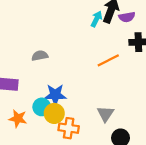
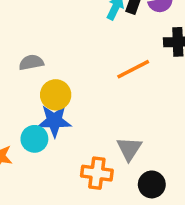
yellow circle: (54, 113) -> (56, 95), moved
orange cross: (69, 128) -> (97, 173), moved

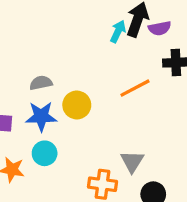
yellow circle: (56, 95) -> (77, 105), moved
blue star: (54, 121) -> (41, 116), moved

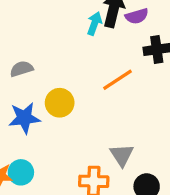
gray semicircle: (41, 83) -> (21, 69), moved
cyan circle: (45, 153) -> (21, 172), moved

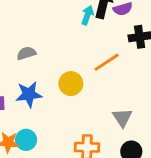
yellow circle: (60, 103) -> (71, 84), moved
gray triangle: (122, 155) -> (122, 118), moved

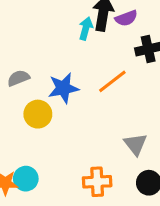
yellow circle: (71, 84) -> (38, 114), moved
blue star: (29, 94) -> (63, 88), moved

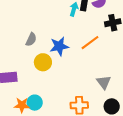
gray semicircle: (18, 78) -> (31, 39), turned 136

